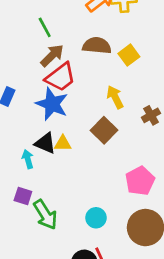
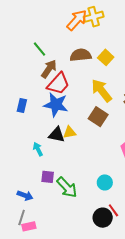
yellow arrow: (115, 97) -> (102, 91), size x1.4
cyan arrow: (28, 159) -> (38, 149), moved

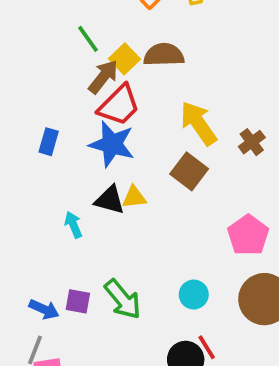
yellow square: (106, 57) -> (124, 59), moved
purple square: (48, 177) -> (78, 301), moved

